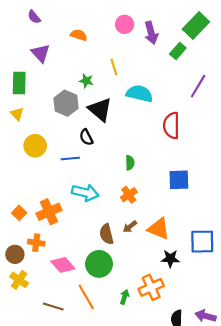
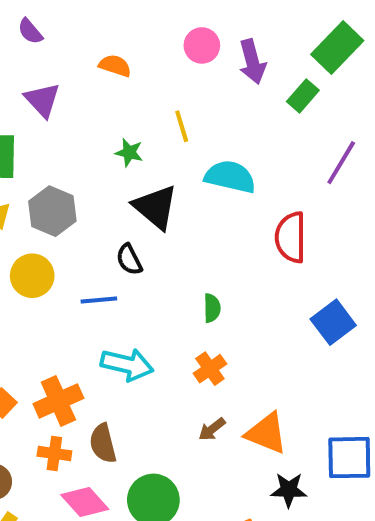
gray hexagon: (66, 103) -> (52, 211), moved
blue square: (179, 180) -> (333, 322), moved, turned -35
brown semicircle: (106, 234) -> (103, 443), moved
orange cross: (36, 243) -> (54, 453), moved

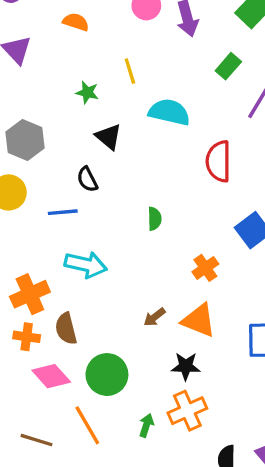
green rectangle: (303, 96) -> (228, 66), moved
black triangle: (155, 207) -> (109, 137), size x0.7
orange cross: (210, 369) -> (205, 268), moved
black star: (289, 490) -> (186, 366), moved

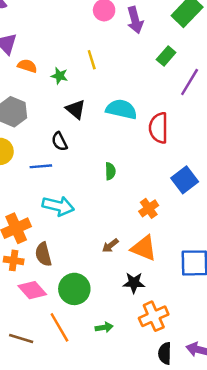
orange semicircle: (76, 22) -> (27, 66), moved
cyan semicircle: (169, 112) -> (121, 109), moved
orange cross: (187, 411) -> (154, 316), moved
green arrow: (146, 425) -> (104, 327), turned 63

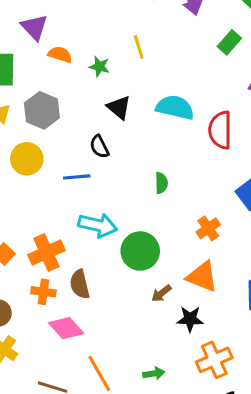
brown arrow: (110, 246) -> (161, 293), moved
green circle: (74, 289) -> (140, 251), moved

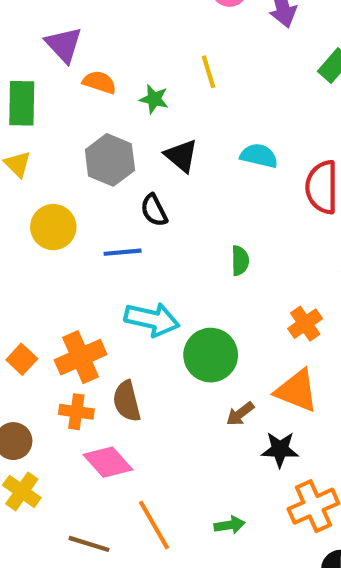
cyan semicircle: (175, 107) -> (259, 156), size x0.7
gray hexagon: (42, 110) -> (110, 160), moved

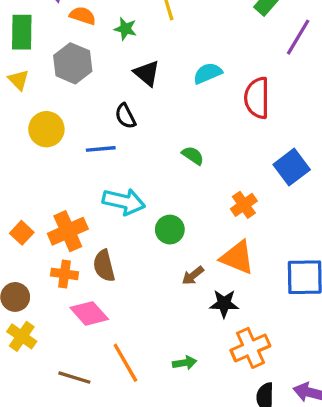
cyan semicircle: (259, 156) -> (208, 73), turned -36
gray hexagon: (110, 160) -> (73, 63), moved
green semicircle: (240, 261) -> (193, 155), turned -55
green circle: (211, 355) -> (170, 230), size x0.7

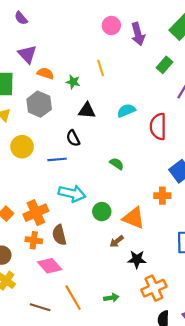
black triangle: (147, 73) -> (87, 111), turned -36
orange cross: (244, 205) -> (162, 196), moved, turned 35
orange triangle: (237, 257) -> (134, 218), moved

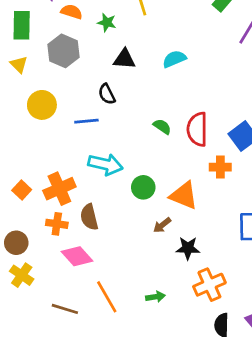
red semicircle: (158, 127) -> (197, 129), moved

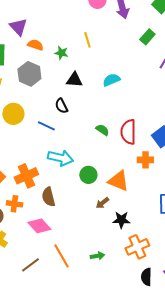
blue line: (86, 121) -> (46, 126), turned 30
orange cross: (57, 224) -> (14, 204), moved
brown line: (65, 309) -> (30, 265), turned -54

